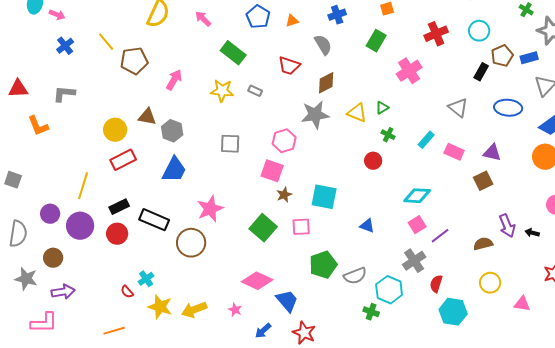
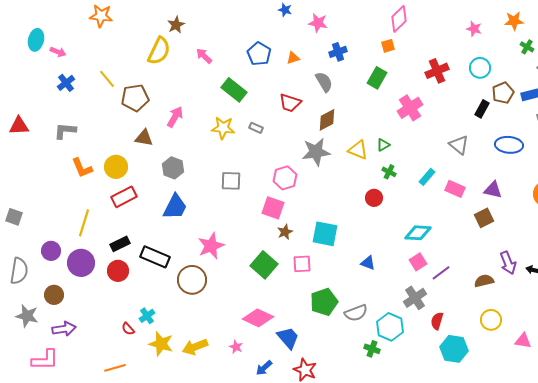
brown triangle: (147, 117) -> (144, 138), moved
orange L-shape: (38, 126) -> (82, 168), moved

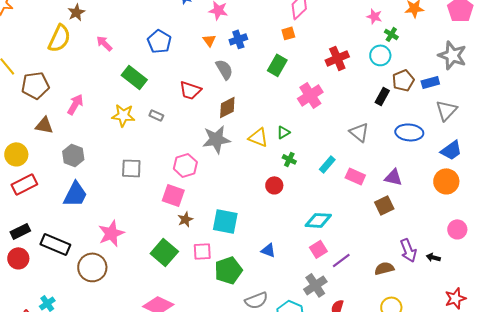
green cross: (527, 47) -> (391, 34), moved
orange triangle: (293, 58) -> (209, 40), moved, turned -48
green pentagon: (324, 302) -> (228, 270), moved

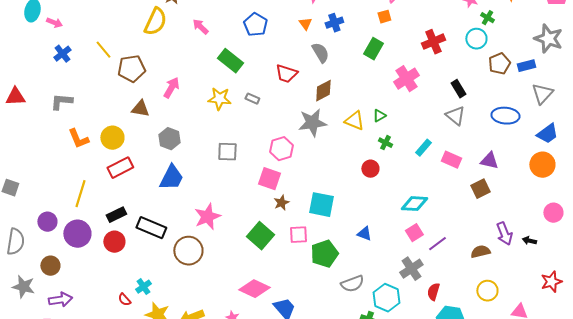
black rectangle: (382, 96) -> (458, 89), moved, turned -60

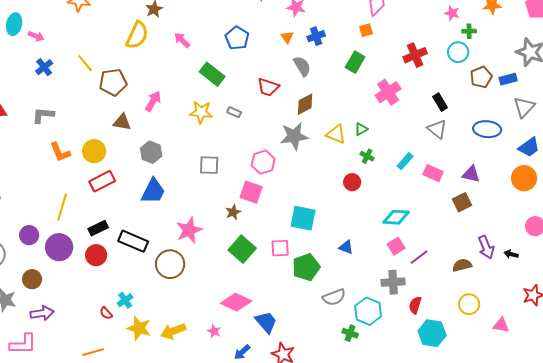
green cross: (487, 18) -> (469, 31), turned -32
brown star: (281, 203) -> (233, 212), moved
gray cross: (411, 269) -> (393, 282), turned 30

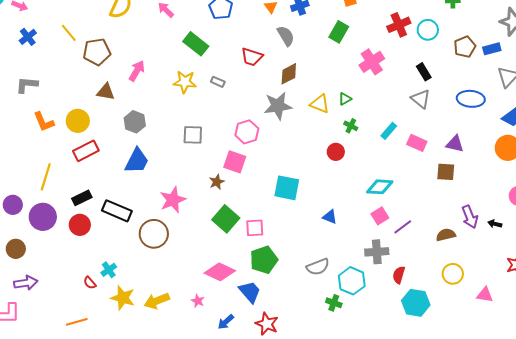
cyan circle: (458, 52) -> (428, 30), moved
brown square: (462, 202) -> (446, 172), turned 30
pink square: (280, 248) -> (255, 228), moved
green pentagon: (306, 267) -> (264, 260), moved

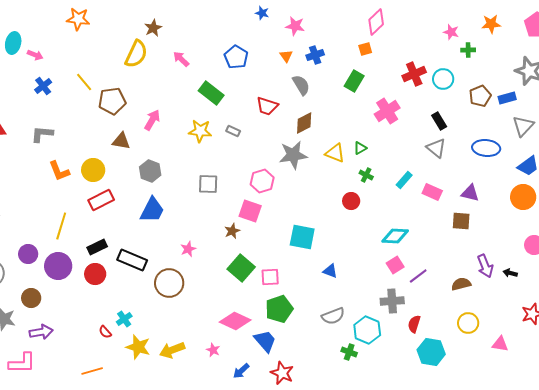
pink star: (173, 200) -> (188, 249), size x0.6
blue triangle: (330, 217) -> (330, 271), moved

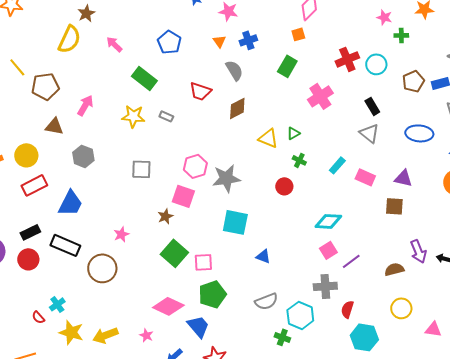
gray star: (293, 155) -> (226, 178), moved
blue trapezoid: (152, 210) -> (70, 203), moved

